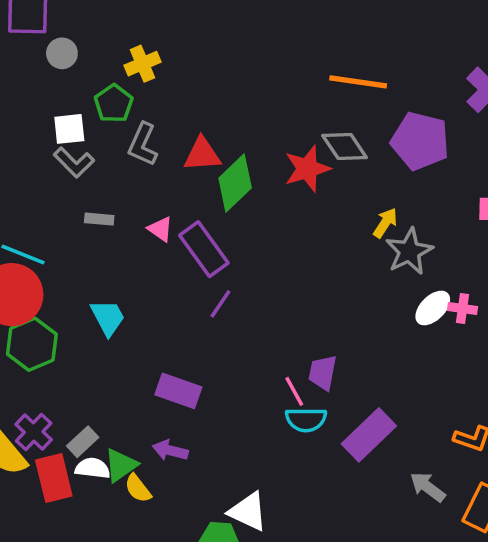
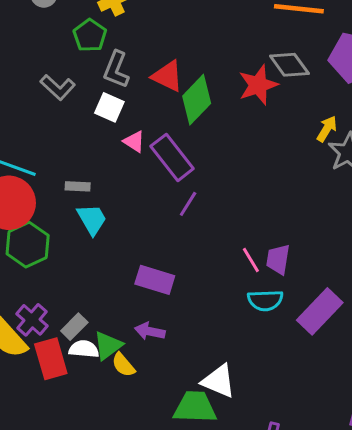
white square: (69, 129) -> (109, 107), moved, turned 32
red triangle: (202, 154) -> (168, 76), turned 32
gray rectangle: (99, 219) -> (78, 186), moved
pink line: (294, 391) -> (251, 260), moved

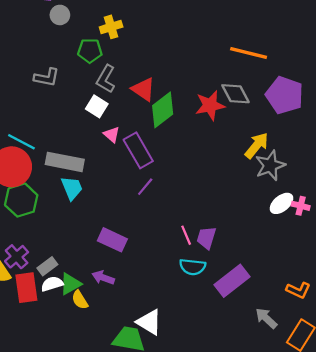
green pentagon: (90, 35) -> (90, 51), turned 30
gray L-shape: (58, 87) -> (47, 77), moved, turned -40
yellow arrow: (327, 129) -> (257, 145), size x1.4
gray rectangle: (78, 186) -> (65, 162), size x2.0
white semicircle: (84, 349) -> (52, 284), turned -30

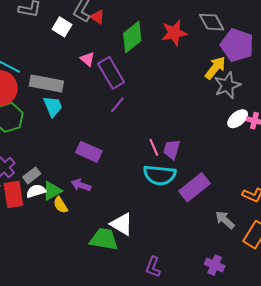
red triangle: (143, 89) -> (97, 17), moved, size x0.7
gray diamond: (236, 94) -> (212, 22), moved
purple pentagon: (285, 95) -> (237, 45), moved
white square: (97, 106) -> (62, 27), moved
cyan semicircle: (193, 267) -> (160, 175), size x1.4

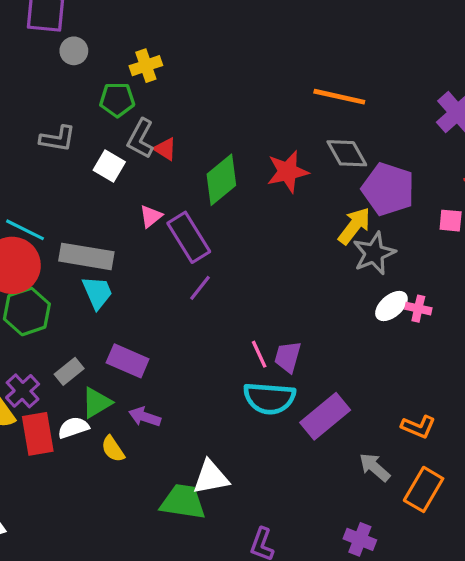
pink triangle: (87, 59) -> (151, 216), turned 42
purple rectangle: (89, 152) -> (128, 361), moved
gray rectangle: (32, 175) -> (69, 371), moved
green triangle: (52, 191) -> (96, 403), moved
white triangle: (122, 224) -> (211, 477), turned -40

